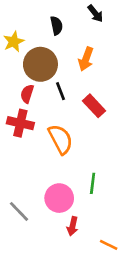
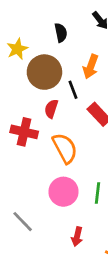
black line: (61, 91) -> (73, 90), moved
red semicircle: (27, 94) -> (51, 109), moved
pink circle: (59, 198) -> (64, 192), moved

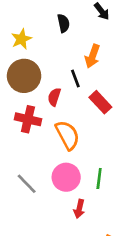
brown circle: (44, 72) -> (24, 76), moved
gray line: (23, 222) -> (27, 184), moved
red arrow: (77, 237) -> (79, 209), moved

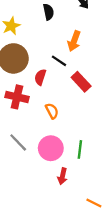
black line: (75, 79) -> (59, 61), turned -35
orange semicircle: (67, 135) -> (52, 111), size x0.6
gray line: (27, 184) -> (18, 142), moved

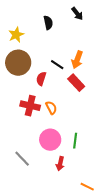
orange arrow: (74, 41) -> (77, 60), moved
red cross: (17, 97) -> (30, 106), moved
gray line: (18, 142) -> (22, 159), moved

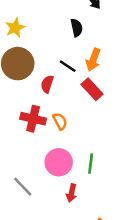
black semicircle: (48, 23) -> (77, 28), moved

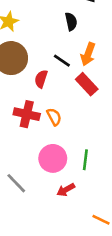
red arrow: (71, 193) -> (66, 190), turned 48

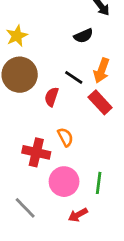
black semicircle: (71, 22) -> (83, 36), turned 78
red cross: (27, 114) -> (36, 152), moved

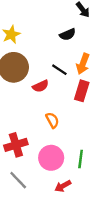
red semicircle: (52, 97) -> (41, 86), turned -133
red rectangle: (100, 102) -> (82, 91), turned 60
red cross: (36, 152) -> (16, 145), moved, turned -30

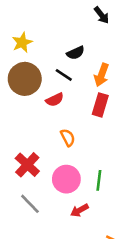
black semicircle: (68, 34) -> (75, 53), moved
black line: (59, 70) -> (64, 75), moved
red cross: (16, 145) -> (27, 165), turned -30

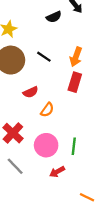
black semicircle: (75, 53) -> (54, 17), moved
red semicircle: (55, 100) -> (31, 92), moved
orange semicircle: (68, 137) -> (47, 110), turned 64

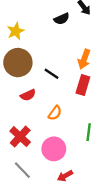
black line: (44, 57) -> (52, 74), moved
red semicircle: (31, 92) -> (28, 95), moved
green line: (74, 146) -> (89, 132), moved

